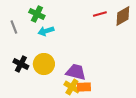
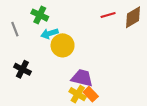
yellow circle: (44, 64) -> (63, 45), moved
orange rectangle: (84, 87) -> (91, 94), turned 48

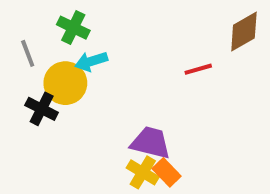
red line: (108, 15) -> (198, 69), moved
yellow circle: (63, 45) -> (65, 83), moved
black cross: (22, 69) -> (42, 109), moved

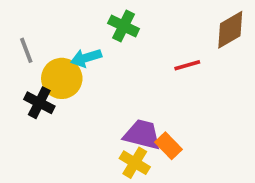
green cross: (73, 28) -> (124, 26), moved
orange rectangle: (167, 172) -> (168, 146), moved

